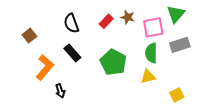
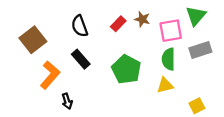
brown square: (29, 36) -> (33, 40), size x1.6

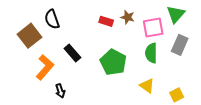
red rectangle: (118, 24) -> (106, 21), turned 64
black semicircle: (80, 26) -> (52, 19), moved
gray rectangle: (200, 50) -> (180, 45), turned -48
yellow triangle: (165, 85) -> (147, 86), moved, turned 49

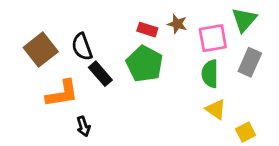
black semicircle: (52, 19) -> (82, 47), moved
green pentagon: (113, 62) -> (145, 64), moved
orange L-shape: (45, 67) -> (62, 94), turned 40
yellow triangle: (147, 86) -> (216, 109), moved

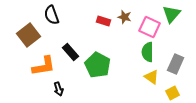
pink square: (213, 38) -> (150, 27), turned 35
black semicircle: (82, 47) -> (52, 15), moved
gray rectangle: (250, 62) -> (176, 64), moved
green pentagon: (145, 64) -> (98, 65), moved

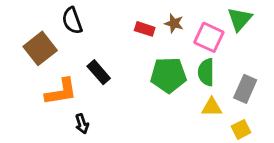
green pentagon: (98, 65) -> (168, 75), moved, turned -30
yellow triangle: (152, 77) -> (212, 107), turned -35

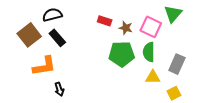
black semicircle: (72, 21) -> (52, 15), turned 96
brown star: (174, 23) -> (126, 28), moved
black rectangle: (99, 72) -> (57, 38), moved

